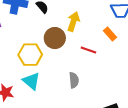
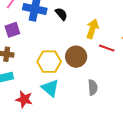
brown circle: (55, 38) -> (76, 57), moved
red line: (88, 50) -> (107, 48), moved

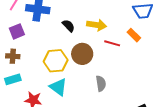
black semicircle: (61, 14) -> (68, 26), moved
yellow arrow: (92, 29) -> (97, 25), turned 84

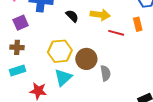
orange rectangle: (134, 35) -> (138, 24), turned 32
brown circle: (82, 54) -> (86, 59), moved
cyan triangle: (58, 87) -> (63, 77), turned 42

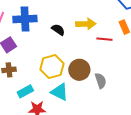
cyan rectangle: (17, 71) -> (25, 91), moved
cyan triangle: (63, 77) -> (60, 92), turned -42

